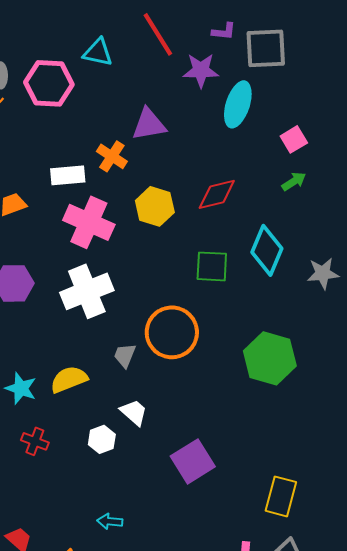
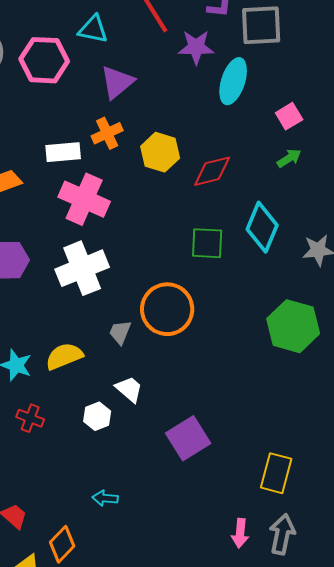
purple triangle: (149, 124) -> (117, 82), moved, turned -30
orange cross: (112, 156) -> (107, 133), turned 32
yellow hexagon: (155, 206) -> (160, 152), moved
green hexagon: (270, 358) -> (293, 326), moved

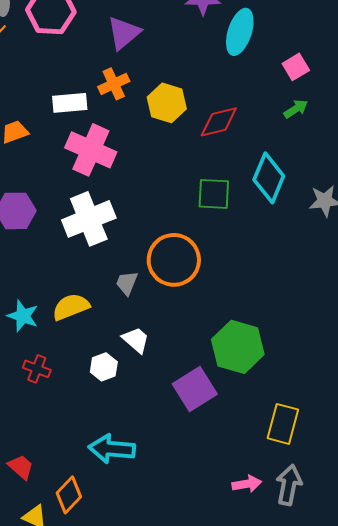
green hexagon: (293, 326) -> (238, 347), moved
cyan arrow: (105, 498) -> (112, 449), size x1.8
pink arrow: (240, 533) -> (247, 484), turned -104

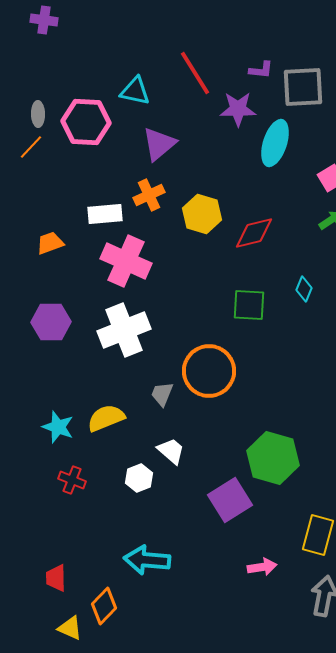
cyan diamond: (269, 178) -> (304, 289), size x0.5
red trapezoid: (21, 467) -> (56, 578), turned -132
pink arrow: (247, 484) -> (262, 567), moved

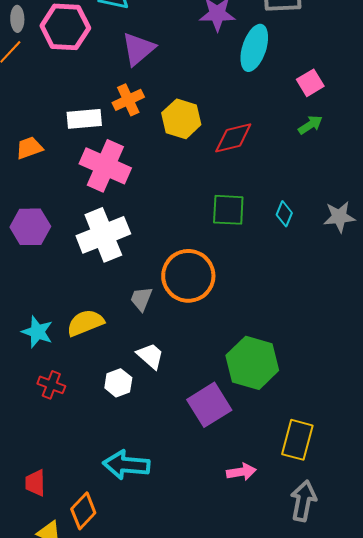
cyan diamond: (304, 289) -> (284, 214), moved

